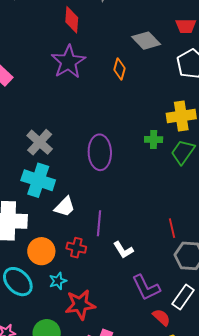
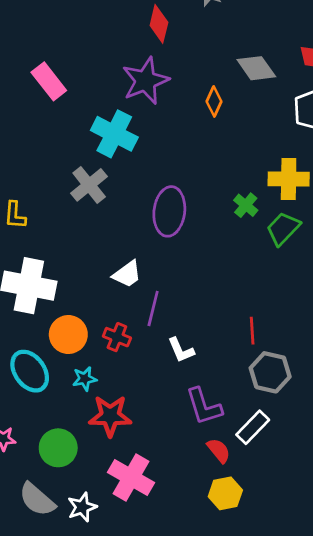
green cross: (154, 139) -> (246, 205), turned 30
cyan cross: (38, 180) -> (114, 134), moved
white trapezoid: (65, 207) -> (127, 274), moved

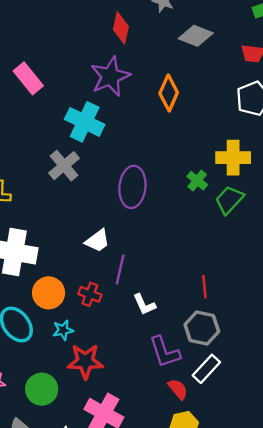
gray diamond: (256, 68) -> (196, 36), moved, turned -32
orange diamond: (214, 101) -> (169, 93), size x1.4
gray hexagon: (270, 372) -> (202, 328), moved

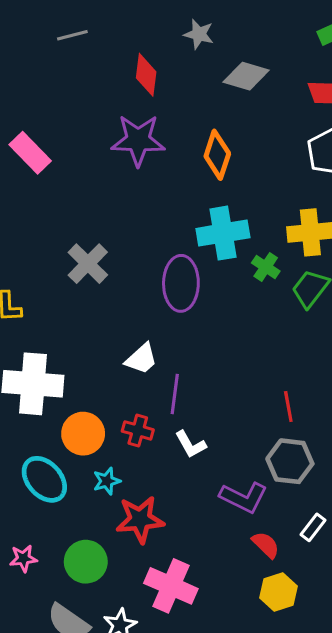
purple star: (110, 76) -> (138, 140), turned 30
cyan cross: (85, 122) -> (223, 233), moved, turned -30
white L-shape: (144, 304) -> (190, 444), moved
purple L-shape: (165, 352) -> (244, 497), turned -40
white rectangle: (206, 369) -> (313, 527), moved, size x0.7

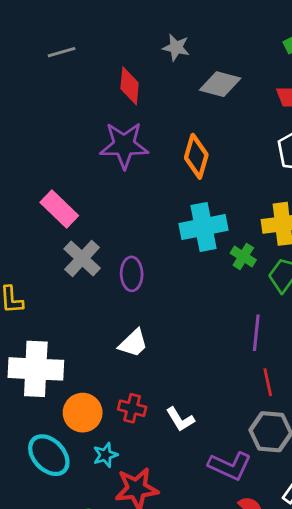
pink rectangle: (30, 153) -> (59, 209), moved
purple ellipse: (181, 283) -> (132, 274), moved, size x0.7
purple line: (175, 394) -> (256, 333), moved

